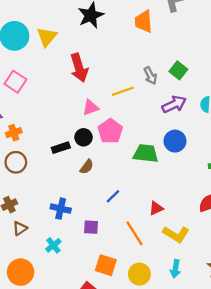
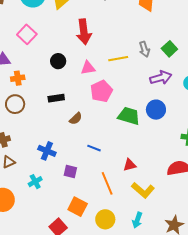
black circle: (84, 137) -> (58, 61), moved
blue line: (113, 196) -> (94, 148), turned 56

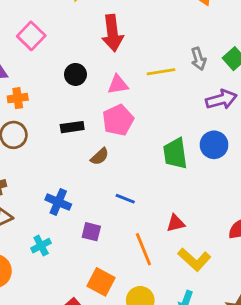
pink pentagon: (101, 91) -> (118, 120), moved
green trapezoid: (129, 116) -> (175, 153), turned -115

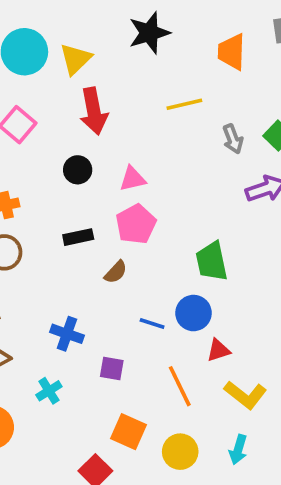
red arrow: (113, 33) -> (94, 111), moved
yellow line: (161, 72) -> (184, 104), moved
blue circle: (214, 145) -> (193, 313), moved

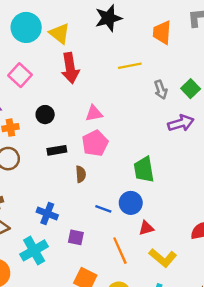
yellow triangle: (76, 59) -> (59, 33), turned -40
black circle: (78, 170) -> (45, 115), moved
brown semicircle: (116, 272) -> (81, 174), turned -49
cyan cross: (49, 391) -> (34, 250), size x1.6

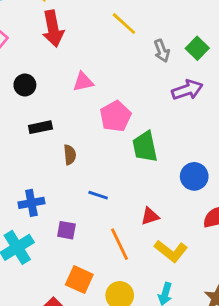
yellow line: (130, 66) -> (124, 24), turned 55
pink pentagon: (95, 143) -> (115, 116), moved
blue circle: (131, 203) -> (194, 176), moved
blue cross: (47, 213) -> (31, 203), turned -30

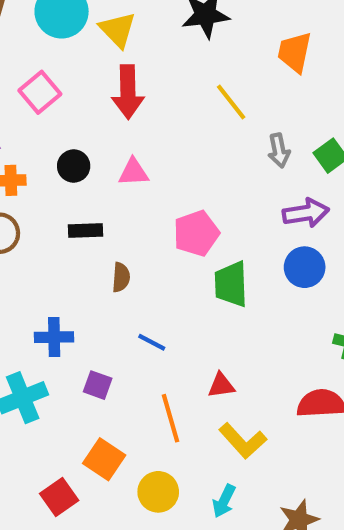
pink triangle: (83, 82) -> (133, 172), moved
blue circle: (194, 176) -> (305, 267), moved

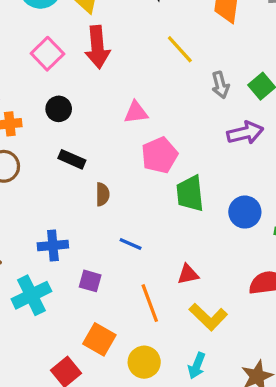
pink square: (40, 92) -> (47, 54), moved
pink triangle: (133, 172) -> (136, 112), moved
black rectangle: (86, 231) -> (72, 159), turned 30
blue circle: (305, 267) -> (245, 212), moved

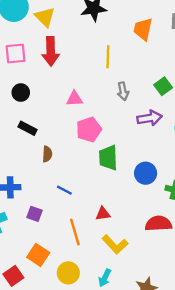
yellow line: (180, 49) -> (108, 57), turned 40
pink square: (47, 54) -> (16, 54), turned 35
gray arrow: (220, 85) -> (123, 91), moved

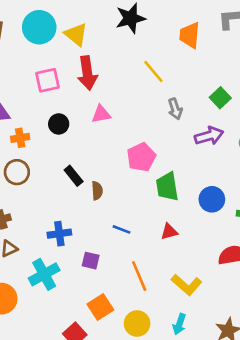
yellow line: (108, 57) -> (153, 71), turned -35
pink triangle: (74, 99) -> (101, 114), moved
black rectangle: (28, 128) -> (74, 176), moved, turned 30
red triangle: (103, 214) -> (169, 232), moved
orange square: (38, 255) -> (100, 307), turned 30

